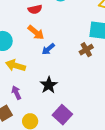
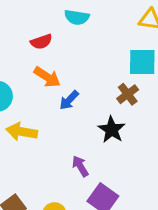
black star: (49, 85) -> (112, 130), moved
purple arrow: (16, 93) -> (80, 166), moved

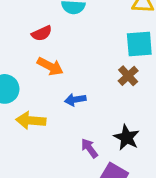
blue arrow: (69, 100) -> (75, 100), moved, turned 42
black star: (112, 130) -> (127, 137), moved

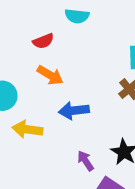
blue arrow: (75, 100) -> (74, 111), size x1.4

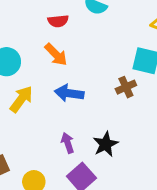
yellow arrow: (27, 129) -> (21, 99), turned 104

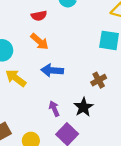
brown cross: (126, 87) -> (99, 80), moved
yellow arrow: (21, 99) -> (16, 78), turned -85

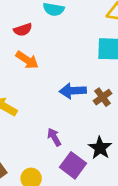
blue arrow: (52, 70) -> (73, 91), moved
black star: (83, 107) -> (100, 148), moved

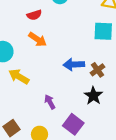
purple arrow: (54, 137) -> (50, 102), moved
black star: (100, 148) -> (93, 96), moved

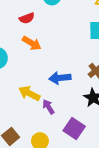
blue arrow: (74, 65) -> (60, 78), moved
yellow arrow: (19, 77) -> (29, 93), moved

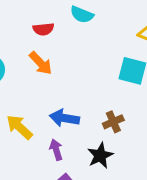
purple arrow: (49, 107) -> (56, 150), moved

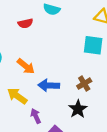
orange arrow: (41, 63) -> (26, 66), moved
purple arrow: (56, 150) -> (36, 116), moved

